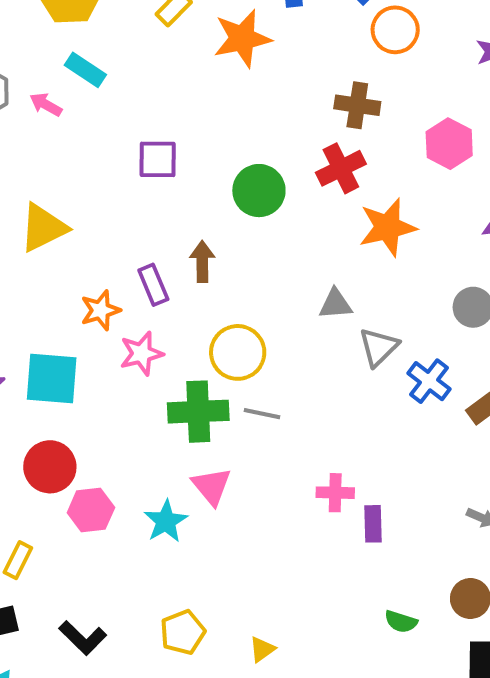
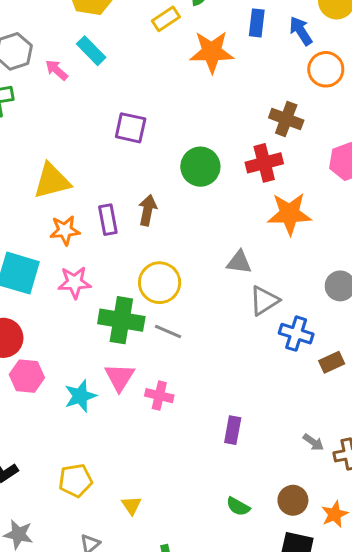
yellow triangle: (43, 228) -> (52, 181), moved
pink star: (141, 354) -> (75, 282), moved
blue cross: (429, 381) -> (296, 334), turned -32
pink cross: (335, 493) -> (159, 396), moved
yellow triangle: (262, 649) -> (131, 505), turned -40

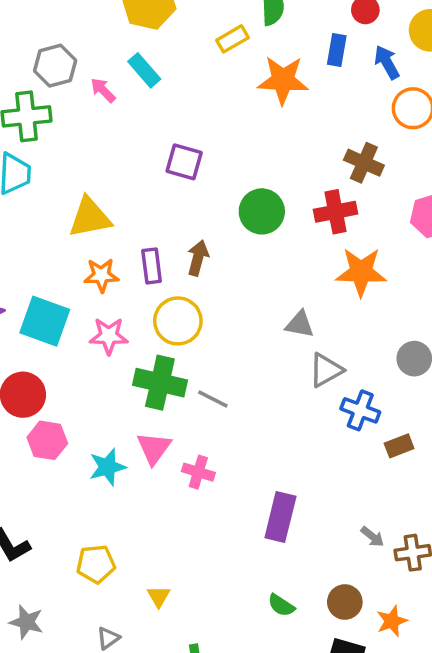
yellow circle: (160, 283) -> (178, 321), moved
purple rectangle: (233, 430) -> (280, 517), size x1.5

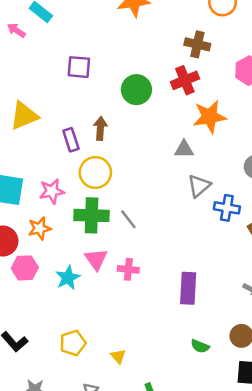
orange star: (101, 275) -> (39, 228), moved
gray triangle: (300, 324) -> (184, 149), moved
gray line: (213, 399) -> (128, 219), turned 36

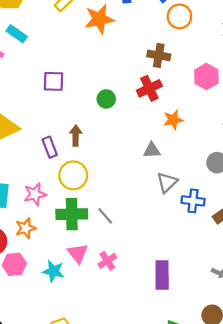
green circle: (136, 90) -> (106, 99), size x0.7
orange star: (209, 117) -> (173, 120), size x0.7
pink cross: (128, 269) -> (107, 261), turned -36
cyan star: (68, 278) -> (53, 271), turned -30

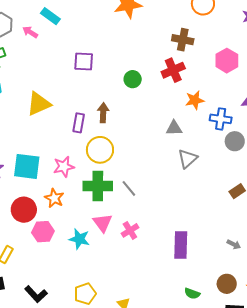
purple rectangle: (50, 147) -> (79, 123), turned 30
blue cross: (193, 201) -> (221, 119), moved
orange star: (26, 228) -> (54, 198), turned -30

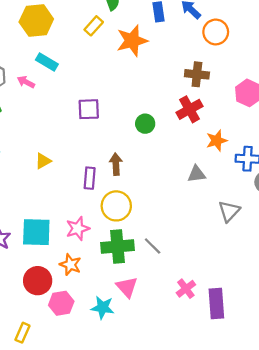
yellow triangle: (39, 104) -> (43, 161), size x0.6
gray triangle: (188, 159) -> (229, 211), moved
pink cross: (130, 230) -> (186, 289), moved

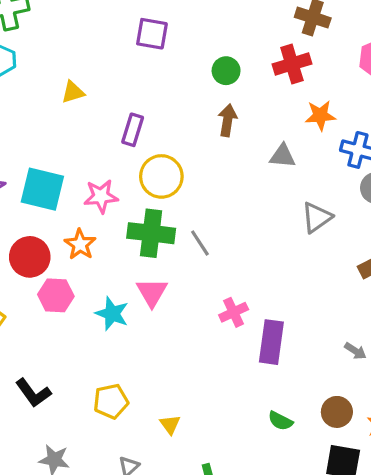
brown arrow: (116, 164) -> (227, 120), moved

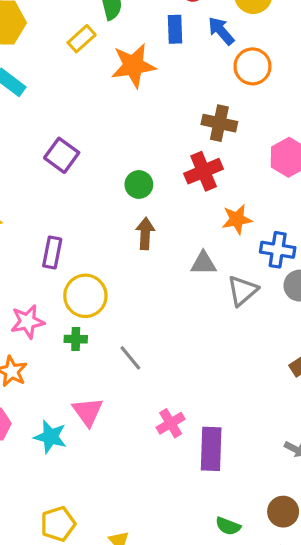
purple square: (152, 34) -> (62, 155), turned 32
gray triangle: (317, 217) -> (242, 291), moved
green cross: (151, 233) -> (76, 339), moved, size x0.5

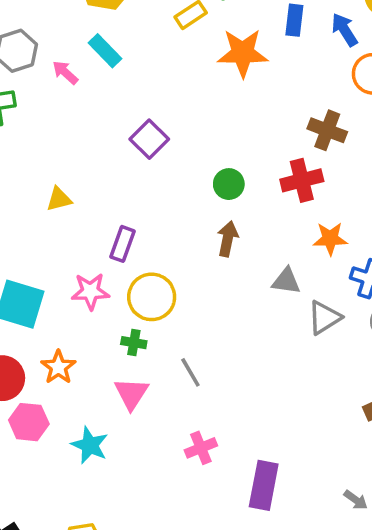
pink star: (27, 322) -> (90, 291), moved
pink triangle: (88, 412) -> (131, 394), moved
pink cross: (171, 423) -> (201, 448), moved

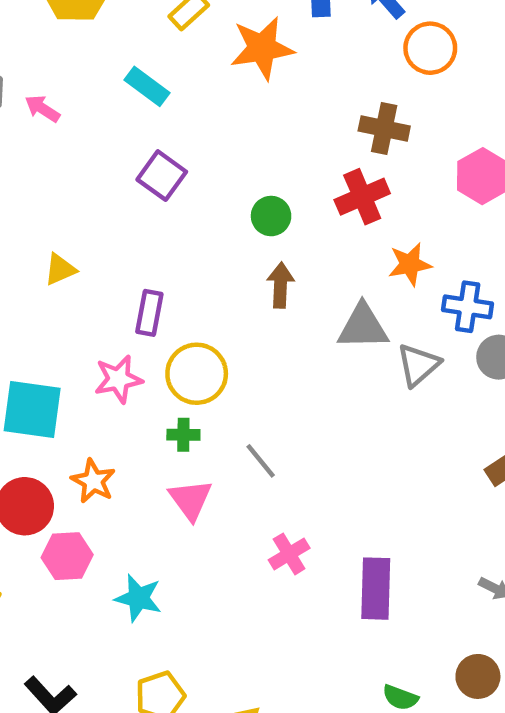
cyan rectangle: (105, 51) -> (147, 86), moved
gray triangle: (286, 281) -> (363, 327), size x1.4
cyan star: (90, 445) -> (138, 598), moved

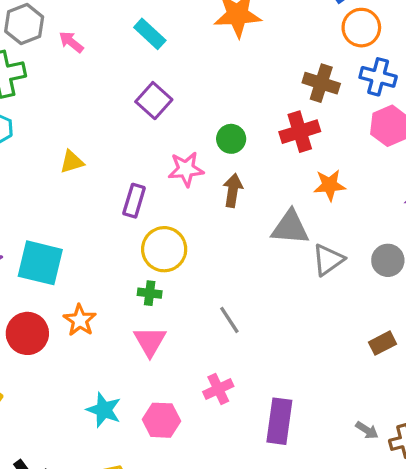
blue cross: (468, 307) -> (378, 77), moved
pink star: (118, 379) -> (186, 169), moved
gray line: (261, 461) -> (229, 320), moved
pink hexagon: (67, 556) -> (161, 420), moved

